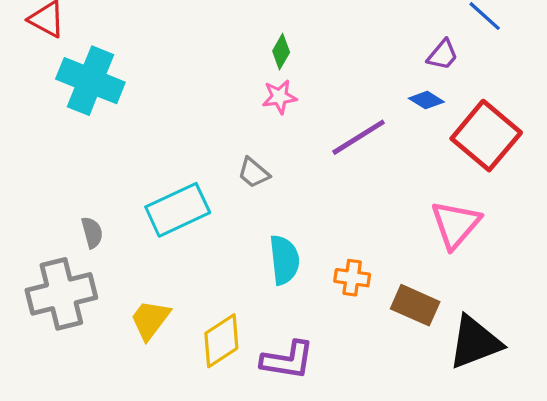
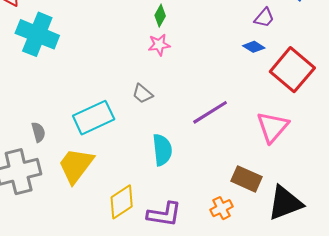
purple line: (359, 137) -> (210, 112), moved
orange cross: (352, 278) -> (222, 208), moved, turned -35
yellow trapezoid: (150, 320) -> (76, 165), moved, size x1.4

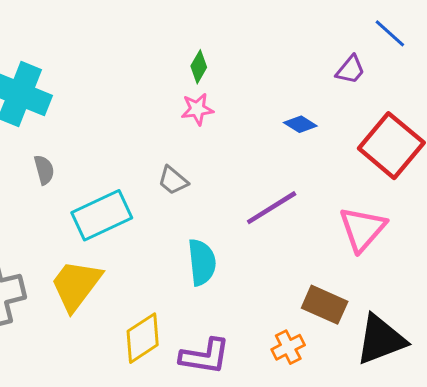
blue diamond: (254, 47) -> (300, 124), moved
gray semicircle: (38, 132) -> (44, 170), moved

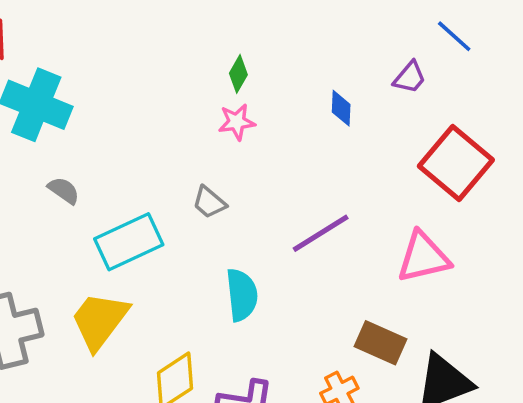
blue diamond: (300, 124) -> (341, 108), moved, turned 60
gray semicircle: (44, 170) -> (64, 190), turned -40
pink triangle: (363, 229) -> (423, 257), turned 36

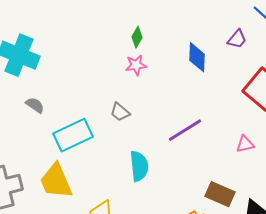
blue diamond: (341, 108) -> (197, 57), size x1.4
pink triangle: (423, 257) -> (245, 144), size x0.6
yellow trapezoid: (100, 321) -> (56, 181), turned -60

